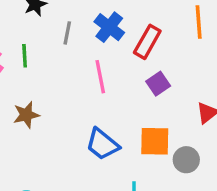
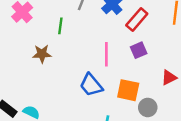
green line: (25, 56) -> (60, 26), moved
pink line: (100, 77) -> (106, 54), moved

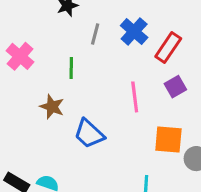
brown star: (42, 54) -> (52, 107), turned 30
blue trapezoid: (91, 85) -> (89, 134), moved

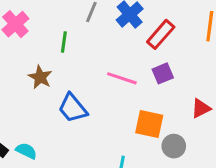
pink line: (135, 97) -> (122, 78), turned -72

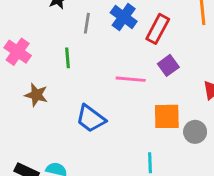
brown star: (40, 77) -> (36, 95), moved

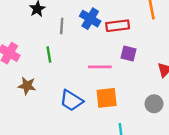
red rectangle: (158, 29) -> (118, 26), turned 60
purple square: (168, 65) -> (128, 54), turned -35
orange square: (167, 116) -> (107, 98), moved

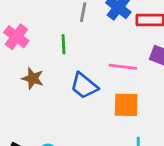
blue trapezoid: (71, 101) -> (84, 86), moved

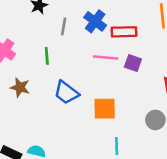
pink line: (123, 67) -> (106, 58), moved

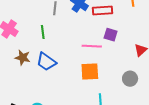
pink line: (106, 58) -> (92, 46), moved
blue trapezoid: (66, 93) -> (46, 62), moved

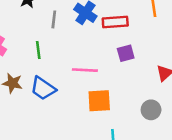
purple square: (111, 35) -> (126, 53), turned -32
pink line: (92, 46) -> (85, 70), moved

